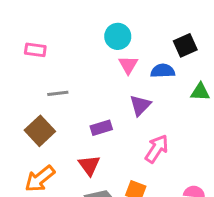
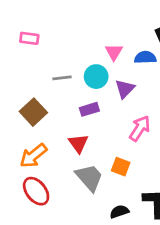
cyan circle: (118, 36) -> (96, 77), moved
gray line: (58, 93) -> (62, 78), moved

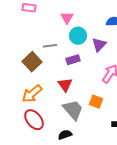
pink triangle: (114, 52) -> (67, 18), moved
gray line: (62, 78) -> (50, 46), moved
black semicircle: (119, 212) -> (65, 135), moved

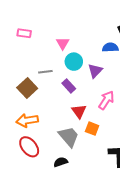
purple rectangle: (73, 60) -> (69, 86), turned 64
red triangle: (65, 85) -> (79, 111), moved
orange arrow: (32, 94) -> (27, 120), turned 30

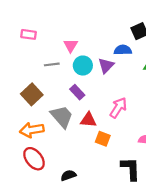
purple triangle: (95, 71) -> (106, 66), moved
gray line: (45, 72) -> (52, 64), moved
red triangle: (79, 111) -> (88, 120), turned -49
gray trapezoid: (69, 137) -> (62, 117), moved

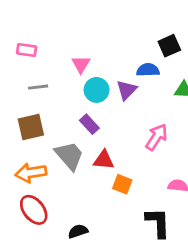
gray line: (52, 64) -> (38, 87), moved
brown square: (32, 94) -> (31, 127), turned 30
pink arrow: (118, 108) -> (157, 137), moved

